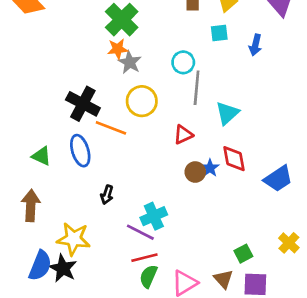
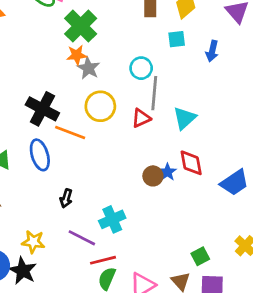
red triangle: (183, 135) -> (141, 118), moved
purple line: (140, 232) -> (82, 238), moved
yellow star: (74, 239) -> (33, 242), size x0.7

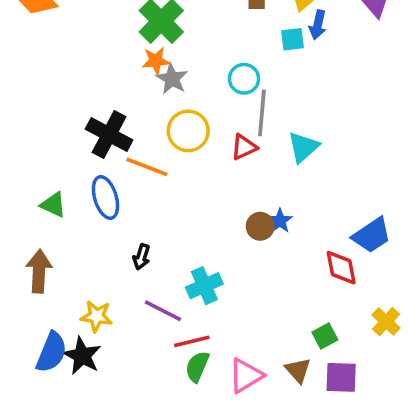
blue arrow: (212, 51) -> (318, 25), moved
red diamond: (191, 163) -> (341, 268), moved

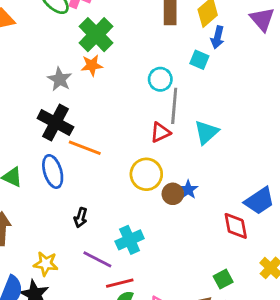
cyan square: (293, 39) -> (199, 60), moved, turned 30
gray star: (172, 79) -> (60, 79), moved
yellow circle: (188, 131) -> (146, 174), moved

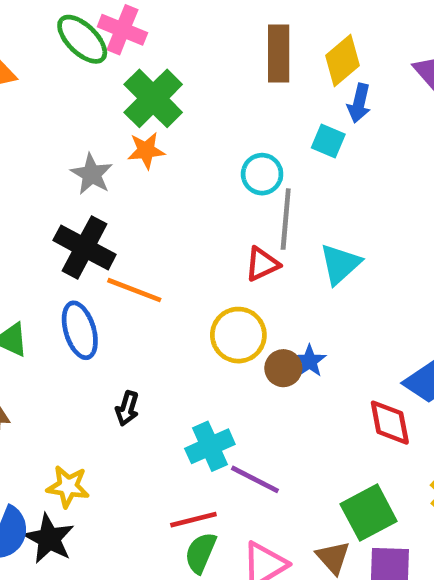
purple line: (97, 259) -> (255, 479), moved
green square: (223, 279) -> (369, 513), size x1.6

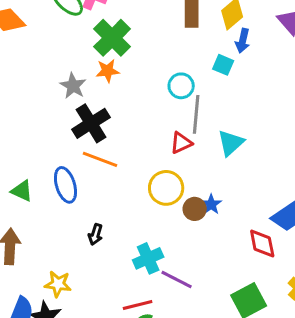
black cross: (85, 247) -> (91, 123), moved, turned 30

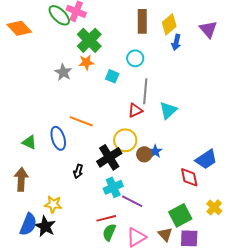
cyan square: (223, 65) -> (112, 76), moved
cyan circle: (181, 86) -> (135, 58), moved
black cross: (91, 123) -> (109, 157), moved

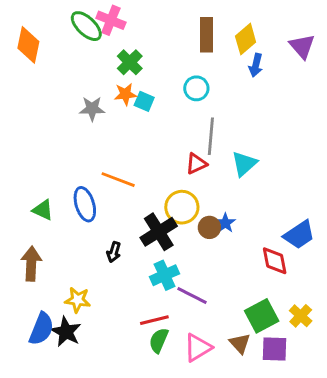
orange diamond: (19, 28) -> (28, 45), turned 55
green cross: (89, 40) -> (130, 62), size x0.7
gray star: (63, 72) -> (92, 109), turned -30
cyan square: (112, 76) -> (144, 101), moved
yellow cross: (214, 207) -> (301, 316), moved

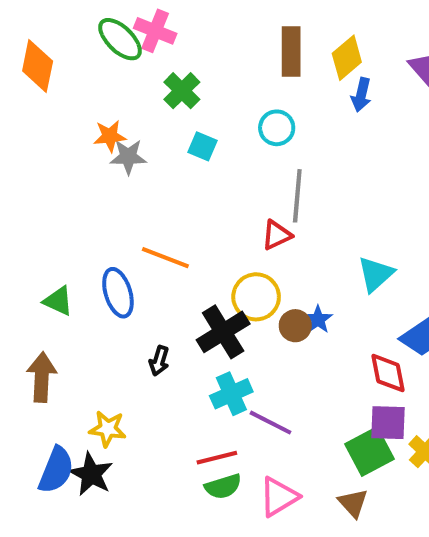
orange star: (125, 94) -> (110, 136), moved
cyan triangle: (244, 164) -> (376, 274), moved
green semicircle: (159, 340) -> (223, 486), turned -130
brown triangle: (240, 343) -> (353, 503), moved
purple square: (275, 349) -> (388, 423), moved

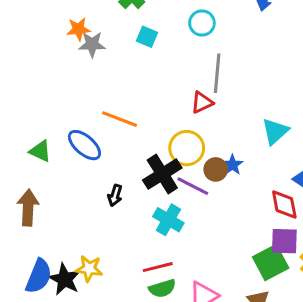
blue ellipse: (118, 293) -> (84, 145), turned -32
cyan cross: (231, 394) -> (168, 220), turned -36
purple line: (271, 423) -> (193, 186), moved
yellow star: (108, 429) -> (89, 269), moved

